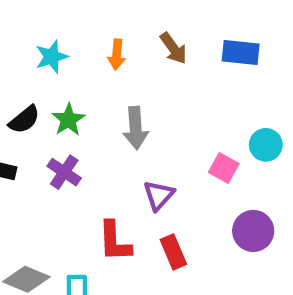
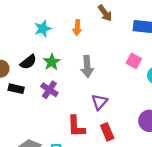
brown arrow: (173, 48) -> (105, 13), moved
pink square: (224, 168) -> (134, 61), moved

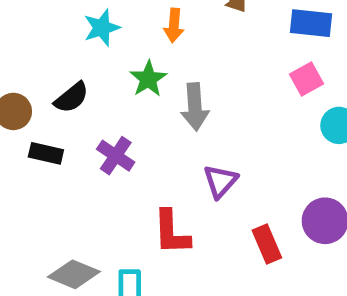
pink square: (134, 61) -> (306, 79), moved, turned 32
green star: (52, 62) -> (148, 79), moved
red rectangle: (107, 132) -> (267, 244), moved

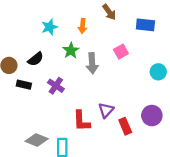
pink square: (306, 79) -> (121, 52), moved
purple triangle: (220, 181) -> (106, 110), moved

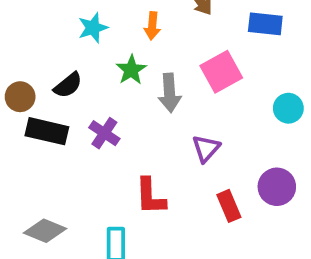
pink square: (121, 52) -> (221, 72), size x1.5
black rectangle: (24, 85) -> (47, 131), size x1.5
purple triangle: (106, 110) -> (206, 148), moved
gray diamond: (37, 140) -> (45, 231), moved

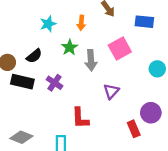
red rectangle: (229, 206) -> (134, 129), moved

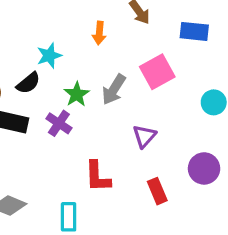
cyan star: (48, 24) -> (49, 56), moved
green star: (69, 47) -> (77, 94), moved
gray arrow: (91, 60) -> (114, 89), turned 36
red rectangle: (134, 129) -> (157, 191), moved

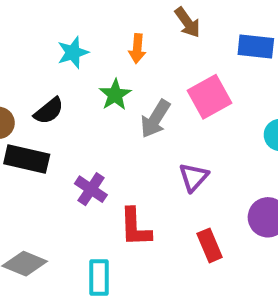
cyan star: (49, 56) -> (73, 53), moved
green star: (77, 94) -> (115, 95), moved
purple cross: (59, 123) -> (91, 189), moved

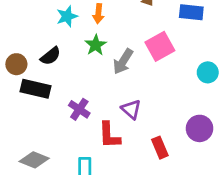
orange arrow: (137, 49) -> (98, 14), moved
purple triangle: (193, 177) -> (131, 109), moved, turned -30

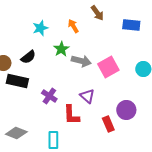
orange arrow: (98, 14) -> (73, 26), moved, turned 144
pink square: (160, 46) -> (108, 67), moved
gray arrow: (123, 61) -> (81, 61), turned -108
purple circle: (200, 128) -> (126, 110), moved

